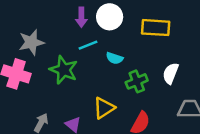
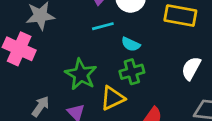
green star: (64, 70) -> (81, 74), moved
green cross: (137, 81) -> (132, 72), moved

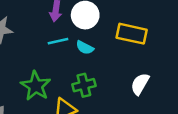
cyan semicircle: (131, 44) -> (85, 48), moved

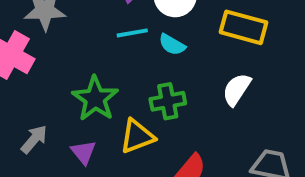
white semicircle: (140, 84) -> (237, 89), moved

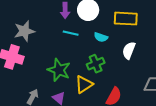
cyan line: (132, 33) -> (71, 33), turned 35
cyan semicircle: (172, 45) -> (101, 37), moved

